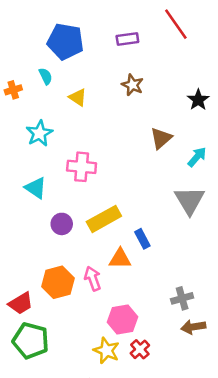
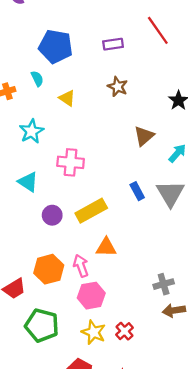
blue rectangle: (142, 239) -> (137, 191), moved
pink hexagon: (123, 319) -> (91, 296), moved
green pentagon: (31, 341) -> (42, 325), moved

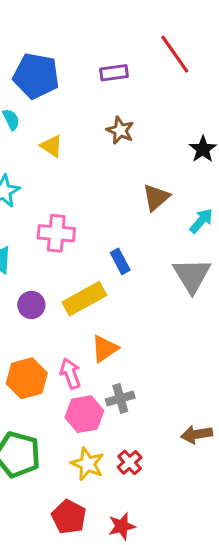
blue rectangle: (137, 191) -> (120, 261), moved
orange triangle: (106, 247) -> (105, 349), turned -35
gray cross: (164, 284) -> (120, 398), moved

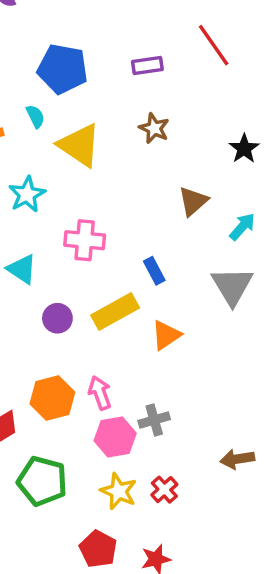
yellow triangle: (52, 146) -> (80, 145), size x1.8
orange triangle: (105, 349) -> (166, 335), moved

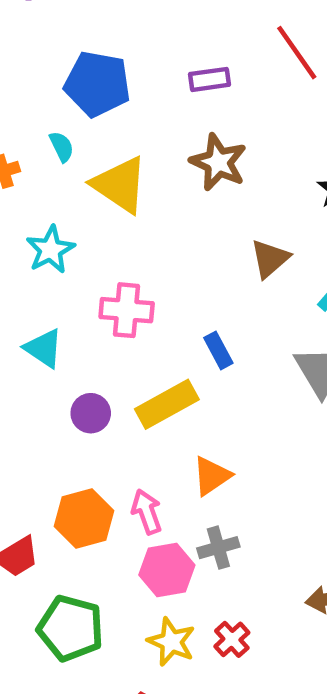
brown star: (154, 128) -> (218, 162), size x1.4
orange triangle: (166, 335) -> (212, 476), moved

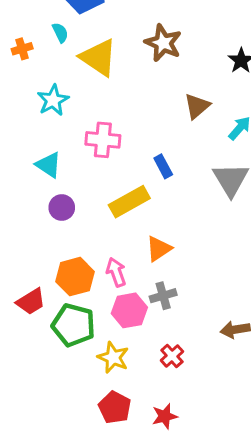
purple circle: (91, 413) -> (62, 208), moved
green pentagon: (71, 628) -> (73, 325), moved
yellow star: (171, 642) -> (113, 357), moved

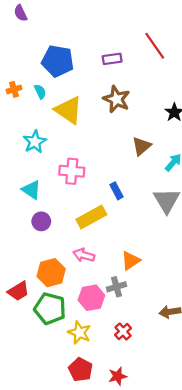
orange cross: (22, 49) -> (14, 89), moved
orange triangle: (159, 249) -> (131, 261), moved
pink arrow: (116, 272) -> (84, 255), moved, turned -54

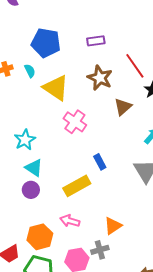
red line: (155, 46) -> (135, 66), moved
cyan star: (35, 142) -> (25, 140), moved
brown triangle: (142, 146) -> (123, 107), moved
pink cross: (72, 171) -> (75, 122), moved, turned 30
cyan triangle: (31, 190) -> (34, 168), moved

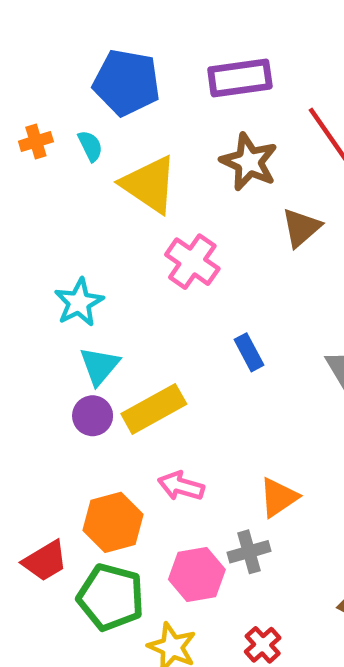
purple rectangle: (96, 41) -> (240, 78), size x1.5
cyan triangle: (34, 168) -> (99, 366), turned 36
yellow rectangle: (77, 186) -> (154, 409), moved

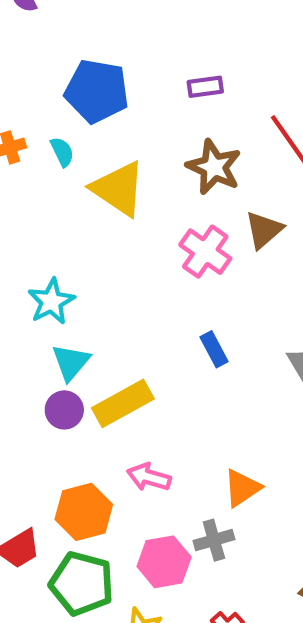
purple rectangle: (240, 78) -> (205, 87), size x0.6
pink cross: (192, 262) -> (205, 252), moved

